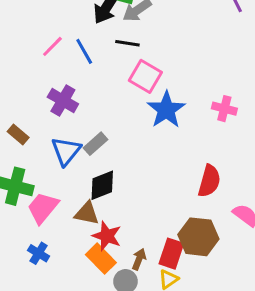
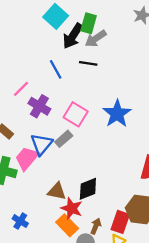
pink line: (52, 46) -> (21, 89), moved
pink square: (145, 76) -> (76, 114), moved
black diamond: (102, 185) -> (88, 189), moved
pink trapezoid: (43, 208) -> (27, 158), moved

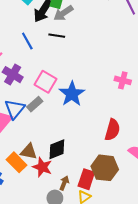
blue star: (117, 114) -> (72, 94), moved
orange rectangle: (67, 225) -> (17, 162), moved

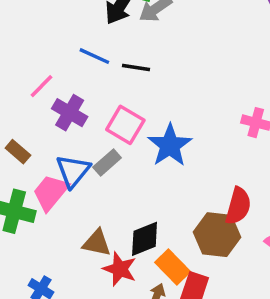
black line: (57, 36) -> (136, 67), moved
blue line: (27, 41) -> (94, 56), turned -36
orange rectangle: (17, 162) -> (173, 267), moved
brown hexagon: (105, 168) -> (217, 235), moved

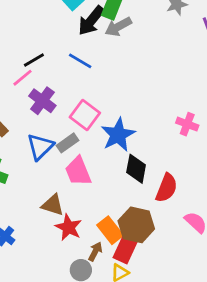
blue line: (94, 56) -> (80, 61), moved
black line: (136, 67) -> (34, 60), moved, turned -45
pink trapezoid: (51, 192) -> (78, 171), moved, turned -68
brown hexagon: (217, 235) -> (136, 225), moved
black diamond: (145, 239) -> (136, 169), moved, turned -64

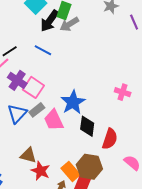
pink square: (85, 115) -> (33, 87), moved
pink trapezoid: (78, 171) -> (54, 120), moved

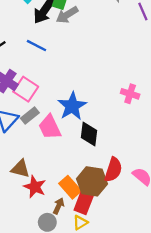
red semicircle: (110, 139) -> (113, 170), moved

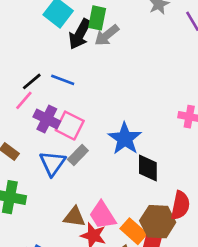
blue line: (37, 46) -> (63, 80), moved
pink trapezoid: (50, 127) -> (103, 215), moved

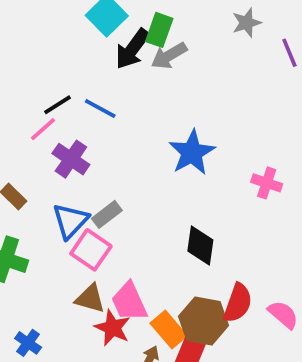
pink square: (70, 126) -> (91, 250), moved
blue star: (125, 139) -> (192, 152), moved

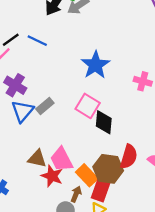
purple cross: (71, 159) -> (15, 85), moved
pink square: (91, 250) -> (88, 106), moved

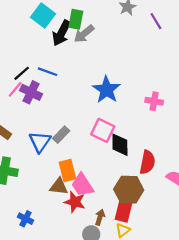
purple cross: (15, 85) -> (31, 92), moved
red semicircle: (129, 157) -> (147, 162), moved
orange rectangle: (87, 175) -> (67, 171), moved, turned 35

